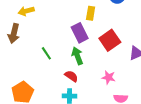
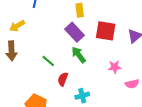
red square: (110, 40) -> (106, 31), turned -30
red semicircle: (71, 76) -> (63, 79), moved, turned -88

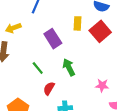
red square: (106, 31) -> (100, 31), moved, turned 30
purple rectangle: (75, 32) -> (53, 39), moved

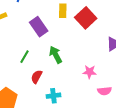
green line: (38, 68) -> (25, 57), turned 72

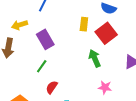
purple rectangle: (39, 27) -> (45, 39), moved
green arrow: (56, 55) -> (95, 58), moved

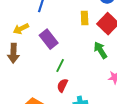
green line: (42, 66) -> (60, 66), moved

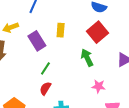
yellow rectangle: (85, 18) -> (61, 30), moved

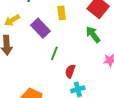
red semicircle: (45, 88) -> (70, 71), moved

